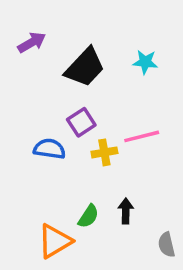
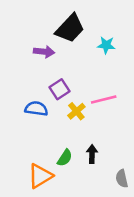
purple arrow: (32, 42) -> (44, 52), moved, turned 36
black trapezoid: (85, 67) -> (70, 28), moved
yellow cross: (104, 152) -> (76, 111), turned -30

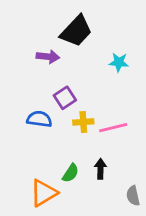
cyan star: (106, 45) -> (119, 62), moved
pink line: (104, 100) -> (113, 128), moved
yellow cross: (76, 111) -> (83, 122), turned 36

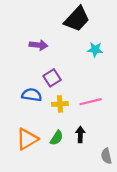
black trapezoid: (76, 31) -> (77, 19), moved
yellow cross: (83, 122) -> (60, 104), moved
orange triangle: (44, 193) -> (27, 139), moved

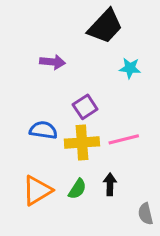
purple square: (52, 78) -> (85, 107), moved
yellow cross: (60, 104) -> (82, 143), size x1.5

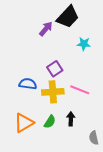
purple arrow: (53, 62) -> (46, 29), moved, turned -56
pink line: (124, 139) -> (80, 90), turned 36

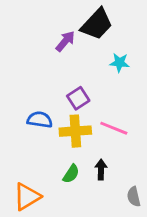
orange triangle: (24, 123) -> (27, 197), moved

